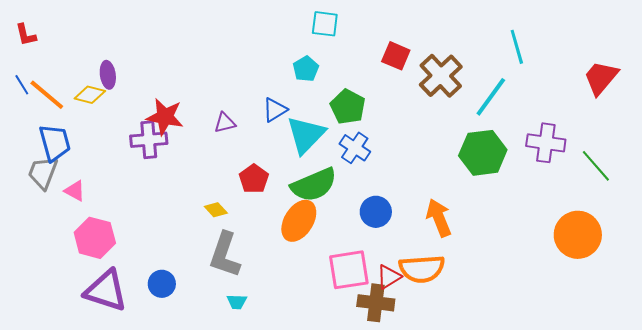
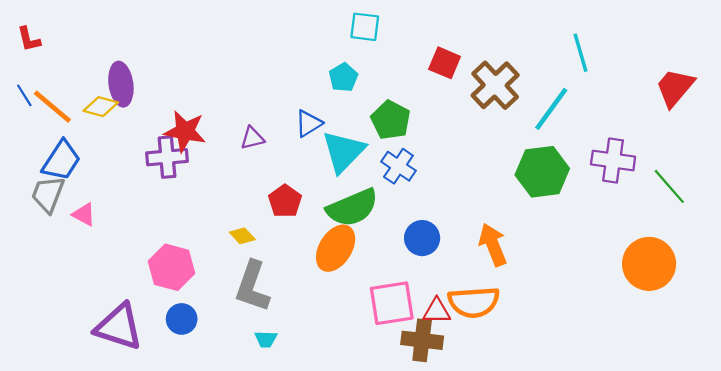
purple ellipse: (108, 75) -> (121, 84), size x1.4
blue trapezoid: (55, 143) -> (61, 161), turned 48
pink hexagon: (95, 238) -> (172, 267), moved
red triangle: (389, 277) -> (437, 311), turned 32

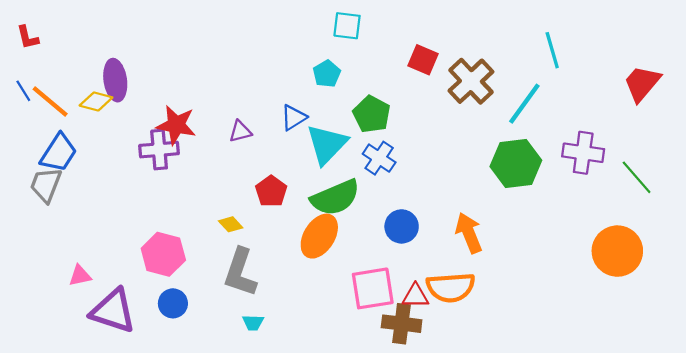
pink triangle: (84, 214) -> (80, 276), moved, turned -40

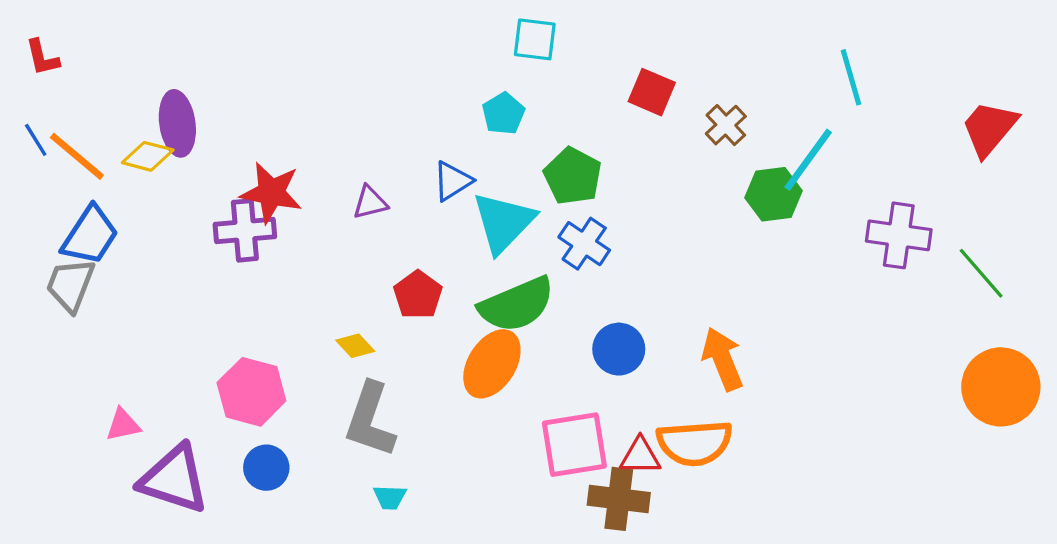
brown cross: (471, 81) -> (726, 125), size x0.6
green hexagon: (516, 163) -> (774, 194), moved, size x0.7
orange circle: (617, 251) -> (1001, 387), moved

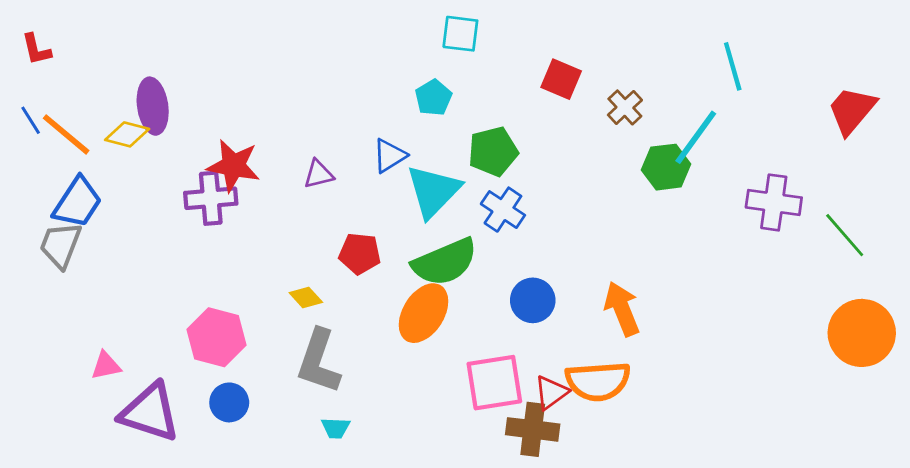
green pentagon: (573, 176) -> (493, 151), turned 30
red pentagon: (418, 295) -> (360, 254), turned -30
red triangle: (640, 456) -> (551, 393), turned -36

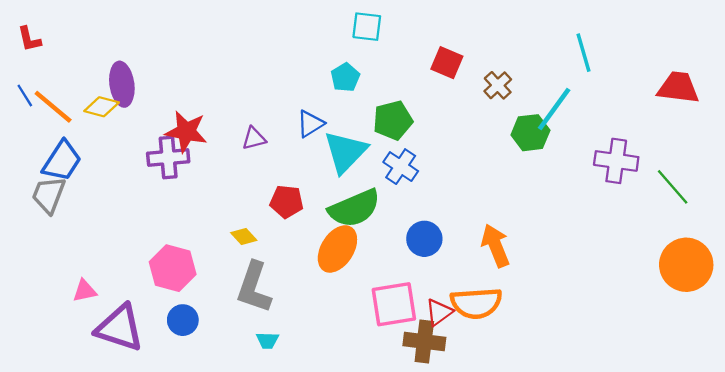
red trapezoid: (852, 110) -> (678, 88), turned 57

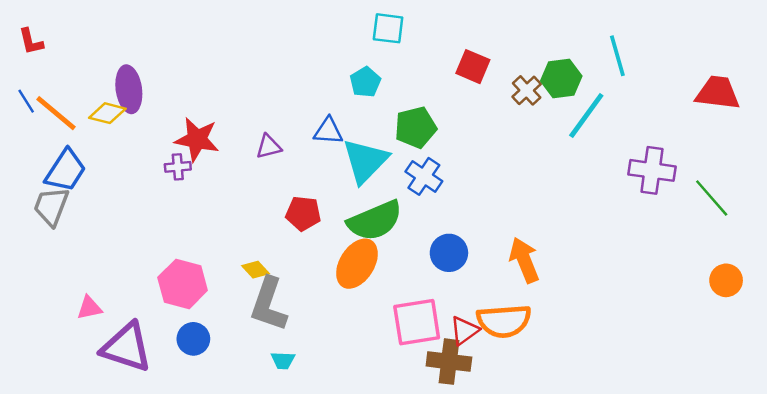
blue triangle: (310, 124) -> (328, 131), turned 36
green hexagon: (530, 133) -> (561, 78), moved
purple cross: (168, 158) -> (178, 167), size x0.6
yellow diamond: (244, 237) -> (255, 270), moved
orange circle: (686, 265) -> (726, 280), size x0.6

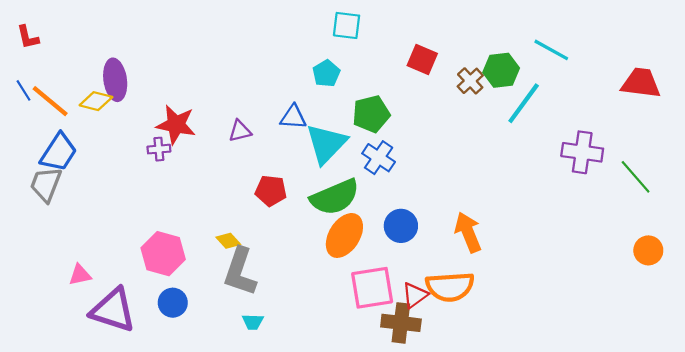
cyan line: (617, 56) -> (551, 50), turned -45
orange ellipse: (357, 264) -> (344, 235), moved

